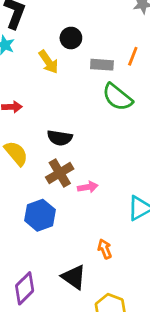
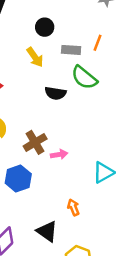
yellow arrow: (48, 62) -> (35, 57), moved
black semicircle: (60, 138) -> (55, 93), moved

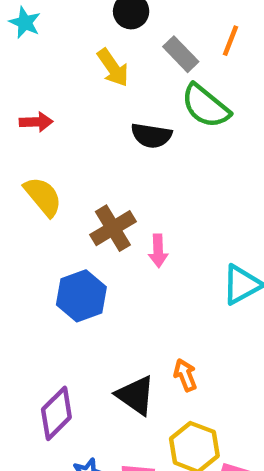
gray rectangle: (71, 50) -> (181, 54), turned 42
pink arrow: (59, 154) -> (158, 251), turned 98
orange arrow: (73, 207) -> (185, 375), moved

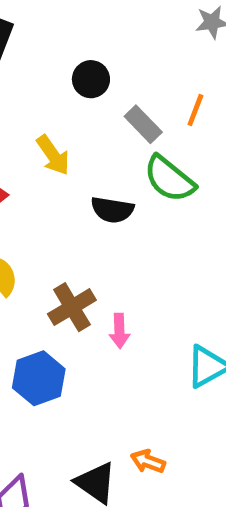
yellow arrow: (113, 68) -> (53, 155), moved
orange arrow: (185, 375) -> (148, 461), turned -48

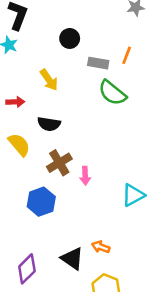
gray rectangle: (143, 124) -> (98, 63), turned -36
black semicircle: (112, 210) -> (49, 124), moved

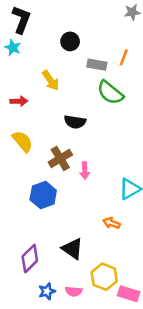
black semicircle: (49, 124) -> (75, 122), moved
orange arrow: (101, 247) -> (112, 223), moved

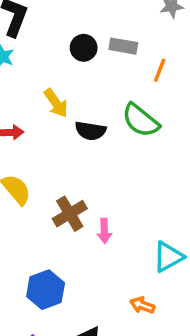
gray rectangle: (97, 65) -> (123, 46), moved
black semicircle: (75, 122) -> (91, 131), moved
blue hexagon: (43, 195) -> (46, 290), moved

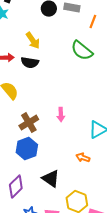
black semicircle: (91, 131) -> (30, 63), moved
brown cross: (70, 214) -> (29, 123), moved

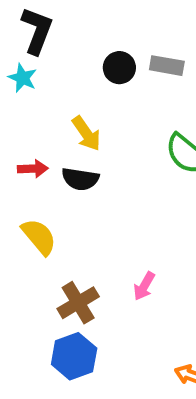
pink arrow: (61, 115) -> (144, 286), turned 32

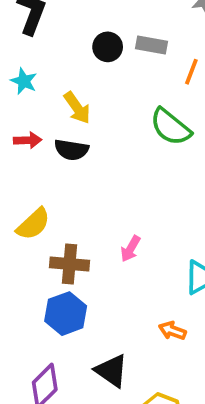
cyan star: (22, 78) -> (24, 81), moved
yellow semicircle: (39, 237) -> (33, 224), moved, turned 87
brown cross: (78, 303) -> (70, 264), turned 36

